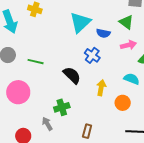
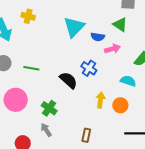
pink arrow: (128, 45) -> (112, 49), moved
blue cross: (92, 55) -> (89, 68), moved
yellow arrow: (101, 88) -> (100, 100), moved
green cross: (62, 107) -> (49, 108), moved, turned -35

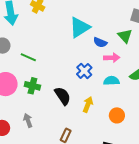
black semicircle: (68, 80) -> (63, 96), moved
cyan semicircle: (128, 81) -> (111, 81), moved, turned -35
orange circle: (120, 105) -> (117, 115), moved
green cross: (49, 108) -> (32, 86), moved, turned -35

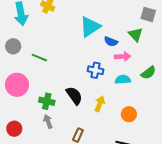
blue cross: (84, 71) -> (95, 70), turned -35
green cross: (32, 86) -> (47, 101), moved
gray arrow: (28, 121) -> (48, 121), moved

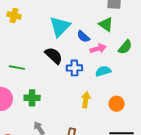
blue semicircle: (111, 41) -> (83, 36), turned 32
green semicircle: (148, 73) -> (125, 47), moved
black semicircle: (74, 96) -> (54, 56), moved
green cross: (47, 101) -> (32, 98), moved

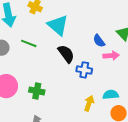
cyan triangle: (60, 27) -> (58, 25), moved, turned -45
green line: (17, 68) -> (29, 43), moved
cyan semicircle: (103, 71) -> (111, 95), moved

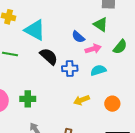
cyan semicircle: (111, 95) -> (98, 70), moved
yellow arrow: (89, 103) -> (81, 100), turned -119

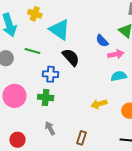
blue cross: (70, 68) -> (51, 74), moved

